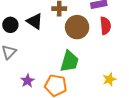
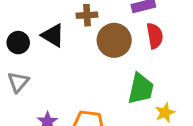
green trapezoid: (69, 61) -> (141, 89), moved

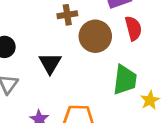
black triangle: (53, 35) -> (50, 63), moved, turned 35

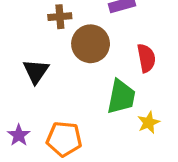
red semicircle: (133, 28) -> (146, 58), moved

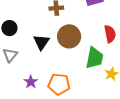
brown circle: (91, 44) -> (69, 36), moved

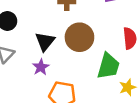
purple star: (31, 82) -> (41, 67), moved

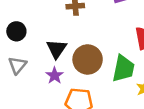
brown circle: (79, 37) -> (88, 59), moved

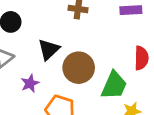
purple star: (55, 75) -> (30, 83), moved

